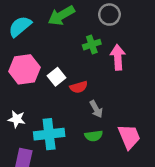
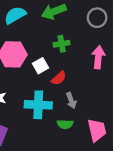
green cross: (92, 45) -> (62, 44), moved
red semicircle: (79, 87) -> (59, 78), turned -35
cyan cross: (49, 134) -> (38, 105), moved

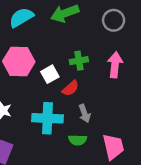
green cross: (62, 44) -> (79, 61), moved

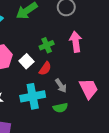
pink trapezoid: (113, 147) -> (89, 89), moved

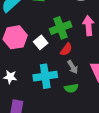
green cross: (47, 45) -> (61, 28), size x1.5
red semicircle: (45, 69) -> (66, 49), moved

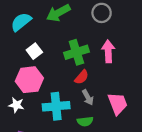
pink hexagon: (15, 37) -> (29, 80), moved
white square: (41, 42) -> (34, 51), moved

